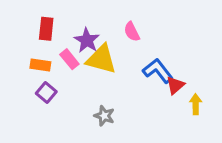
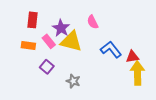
red triangle: (175, 85) -> (132, 57), moved, turned 32
purple square: (46, 93) -> (47, 67), moved
yellow arrow: (196, 104) -> (137, 73), size x1.6

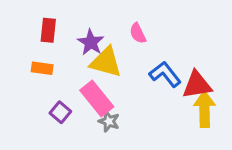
pink rectangle: (49, 41) -> (97, 99), moved, size x1.6
red triangle: (132, 57) -> (197, 85), size x1.5
purple square: (47, 67) -> (60, 112), moved

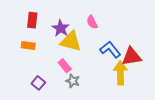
pink rectangle: (97, 99) -> (65, 66), size x0.6
yellow arrow: (205, 109) -> (120, 73), moved
purple square: (60, 112) -> (38, 83), moved

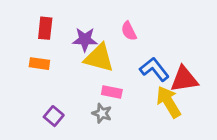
purple star: (61, 28) -> (85, 40), turned -30
pink rectangle: (65, 66) -> (112, 92), moved, turned -40
yellow arrow: (120, 73) -> (169, 102), turned -30

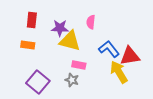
pink semicircle: (129, 31) -> (91, 22), turned 32
purple square: (54, 116) -> (38, 82), size x1.6

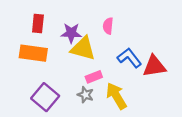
orange rectangle: (28, 45) -> (33, 53), size x1.6
pink rectangle: (79, 65) -> (94, 77), turned -32
yellow arrow: (119, 72) -> (116, 96), moved

